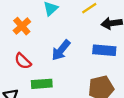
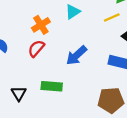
red semicircle: (23, 61) -> (36, 48), moved, turned 78

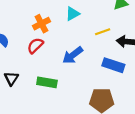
yellow line: (112, 18) -> (103, 32), moved
black triangle: (19, 93) -> (11, 78), moved

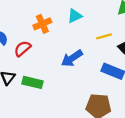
red semicircle: (35, 46) -> (22, 49), moved
green rectangle: (47, 82) -> (32, 82), moved

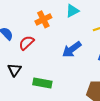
green rectangle: (32, 82) -> (42, 83), moved

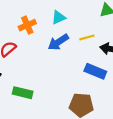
blue arrow: (72, 49) -> (58, 42), moved

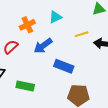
blue arrow: (58, 42) -> (43, 46), moved
blue rectangle: (95, 71) -> (64, 66), moved

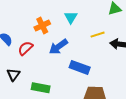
cyan triangle: (55, 17) -> (71, 17), turned -32

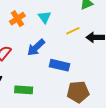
orange cross: (42, 26) -> (17, 19), moved

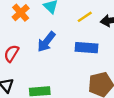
blue rectangle: (59, 65) -> (87, 48), moved

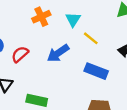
yellow line: (85, 17) -> (91, 38), moved, turned 56

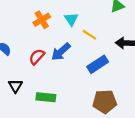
red semicircle: (20, 54) -> (37, 57), moved
blue rectangle: (96, 71) -> (98, 64), turned -48

